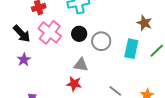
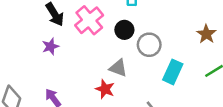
cyan rectangle: (131, 49) -> (173, 72), moved

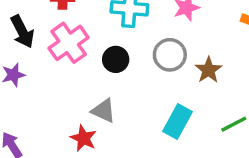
brown star: (206, 34) -> (209, 70), moved
gray circle: (149, 45) -> (170, 55), moved

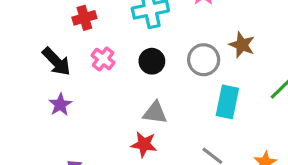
pink cross: (69, 43) -> (103, 59), size x0.6
gray circle: (170, 55) -> (204, 60), moved

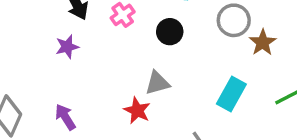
gray circle: (204, 60) -> (234, 20), moved
gray triangle: (155, 113) -> (157, 83), turned -40

